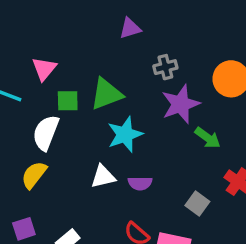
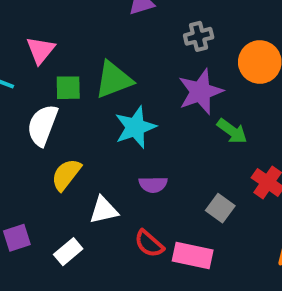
gray cross: (165, 67) -> (199, 36), moved
yellow semicircle: (34, 175) -> (66, 175), moved
white triangle: (103, 177) -> (104, 210), moved

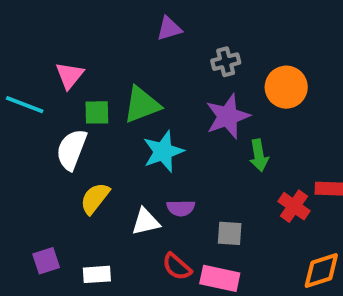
green arrow: (232, 131) -> (259, 155), turned 44
gray square: (220, 208) -> (230, 233), moved, turned -32
white triangle: (104, 210) -> (146, 222), moved
white rectangle: (68, 252) -> (97, 274), turned 36

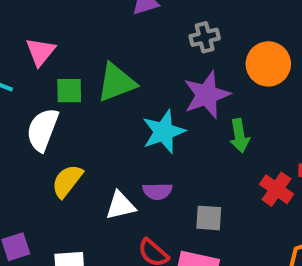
cyan star: (163, 151) -> (164, 132), moved

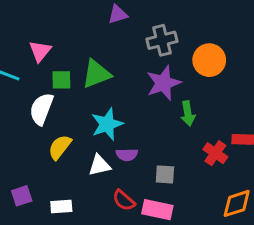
gray cross: (205, 37) -> (162, 40), size x1.4
cyan star: (164, 132) -> (107, 124), moved

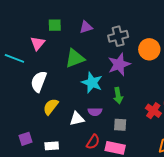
purple triangle: (118, 14) -> (86, 27), moved
green square: (61, 80) -> (55, 25), moved
green arrow: (188, 113) -> (118, 96), moved
cyan star: (107, 124) -> (92, 83), moved, turned -30
red semicircle: (124, 200) -> (93, 142), turned -98

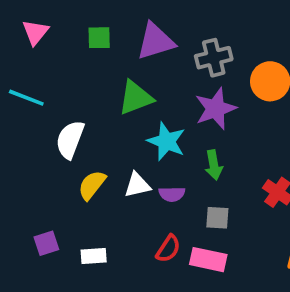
purple triangle: (86, 27) -> (156, 41), size x1.6
pink triangle: (38, 43) -> (35, 32), moved
white triangle: (77, 119) -> (137, 185), moved

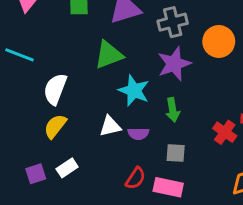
yellow semicircle: (92, 185) -> (55, 126), moved
white rectangle: (94, 256) -> (67, 168), moved, turned -30

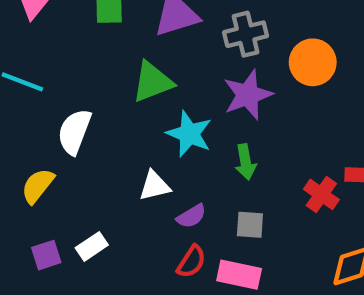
yellow semicircle: (55, 126) -> (38, 186), moved
purple semicircle: (138, 134) -> (191, 216), moved, turned -30

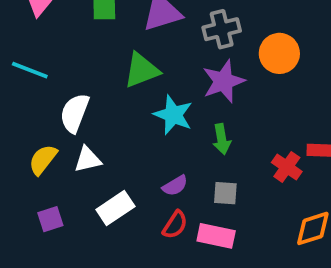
white triangle: (155, 186) -> (88, 160), moved
white rectangle: (92, 246) -> (115, 208), moved, size x1.4

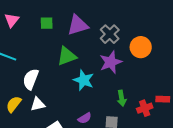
gray cross: (222, 29) -> (110, 34), turned -30
green arrow: (222, 139) -> (122, 98), moved
red cross: (287, 167) -> (145, 108), turned 35

